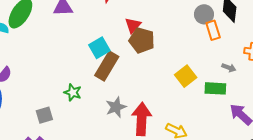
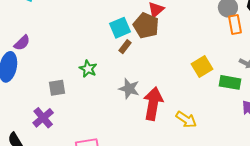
brown pentagon: (142, 40) -> (146, 26), moved
brown rectangle: (107, 66) -> (125, 47), size x0.5
gray star: (116, 107) -> (129, 89), turned 30

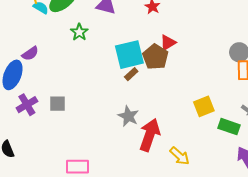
cyan square: (120, 28) -> (129, 55), size x1.4
green star: (88, 69) -> (79, 32), moved
purple cross: (43, 118) -> (27, 105), moved

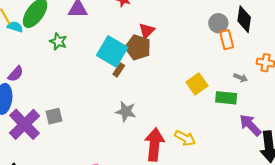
cyan square: (129, 55) -> (112, 51), turned -32
purple cross: (27, 105) -> (25, 124), size x1.5
red arrow: (150, 135) -> (154, 144), moved

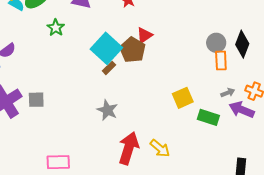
gray arrow: (241, 78) -> (228, 93), moved, turned -56
purple arrow: (250, 125) -> (242, 110), moved, turned -35

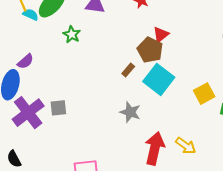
cyan square: (106, 48) -> (159, 79), moved

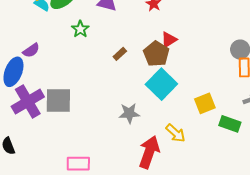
brown rectangle: (128, 70) -> (120, 54), moved
gray square: (58, 108) -> (58, 101), size x1.6
gray star: (130, 112) -> (129, 113), turned -30
yellow arrow: (186, 146) -> (176, 133), moved

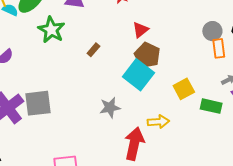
green star: (80, 29) -> (51, 30), size x1.5
brown pentagon: (156, 54) -> (147, 55), moved
yellow arrow: (176, 133) -> (158, 122), turned -40

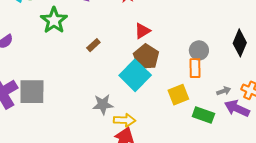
gray circle: (212, 31) -> (199, 50), moved
orange rectangle: (219, 48) -> (195, 68), moved
yellow arrow: (158, 122) -> (125, 120), moved

